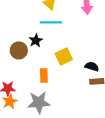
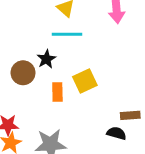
black semicircle: (92, 66) -> (116, 133), moved
orange rectangle: (44, 75) -> (57, 92), moved

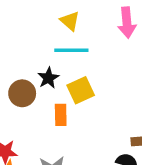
yellow square: (85, 81) -> (81, 90), moved

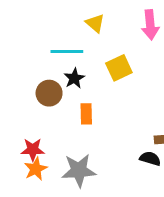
cyan line: (71, 50) -> (67, 51), moved
yellow square: (81, 90) -> (119, 68), moved

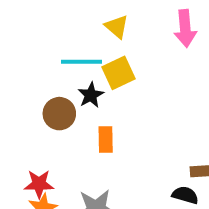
yellow square: (119, 68) -> (119, 73), moved

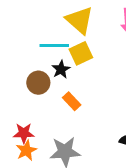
yellow triangle: (117, 27) -> (80, 20), size x1.6
orange rectangle: (106, 140) -> (72, 101), turned -42

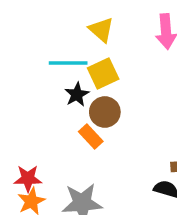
yellow triangle: (80, 20) -> (101, 30), size x0.7
brown circle: (38, 83) -> (105, 112), moved

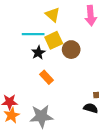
brown circle: (105, 112) -> (71, 50), moved

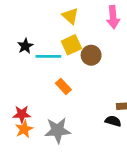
cyan line: (33, 34) -> (48, 56), moved
black star: (38, 53) -> (25, 46), moved

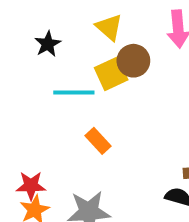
black star: (25, 46) -> (48, 44), moved
brown circle: (91, 55) -> (133, 61), moved

